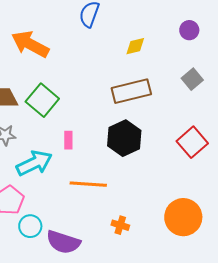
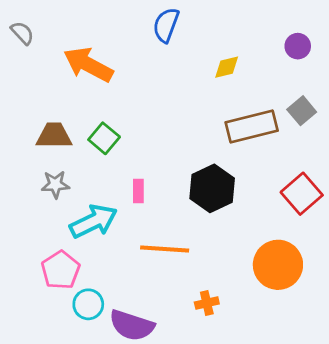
brown rectangle: (131, 91) -> (252, 126), moved
green square: (42, 100) -> (104, 138), size x0.7
orange circle: (183, 217) -> (278, 265), moved
orange cross: (120, 225) -> (207, 303), turned -30

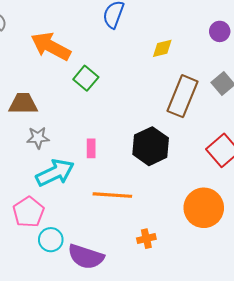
brown rectangle: (252, 126) -> (183, 96), turned -54
green square: (104, 138) -> (86, 78), moved
gray star: (55, 184) -> (38, 138), moved

